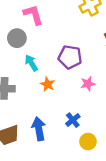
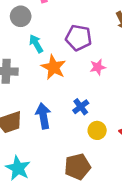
orange star: (48, 84) -> (54, 67), size x1.5

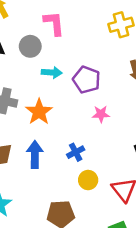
cyan arrow: (36, 44) -> (52, 73), moved, turned 114
orange star: (54, 67) -> (39, 112), moved

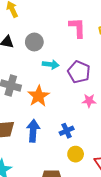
pink L-shape: (54, 23) -> (77, 28), moved

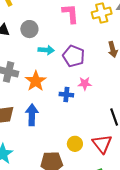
blue cross: (67, 131) -> (66, 95), moved, turned 32
yellow circle: (76, 154) -> (75, 144), moved

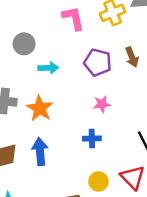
purple pentagon: (74, 56) -> (98, 62), moved
blue cross: (66, 95) -> (92, 138), moved

